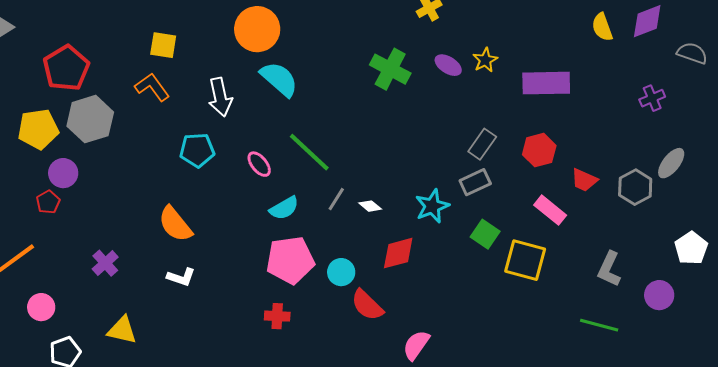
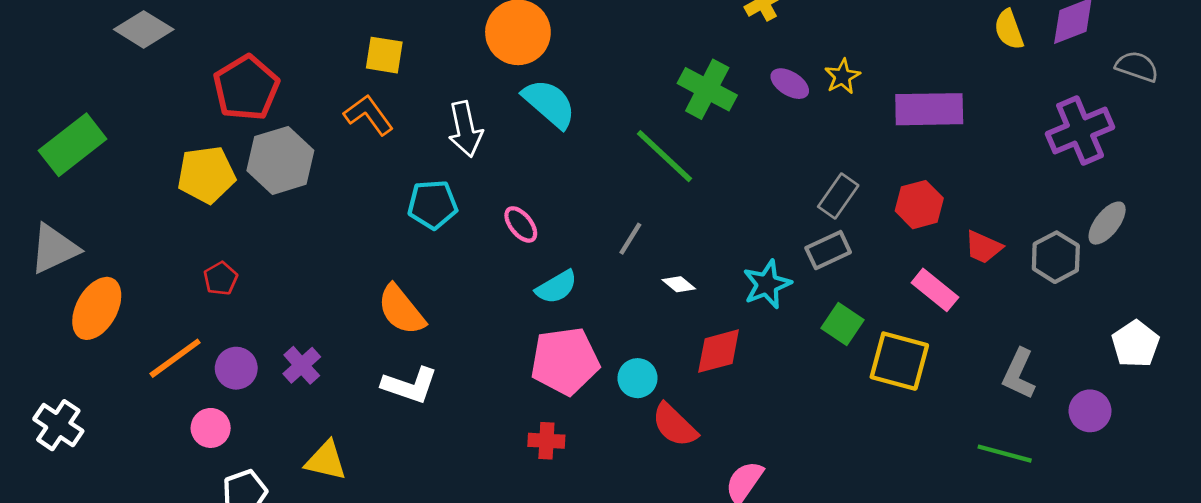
purple cross: (652, 98) -> (1080, 131), size x1.8
green line: (309, 152) -> (665, 156), moved
purple circle: (63, 173) -> (236, 368), moved
gray line: (336, 199) -> (630, 239), moved
white L-shape: (181, 277) -> (410, 385), size x1.4

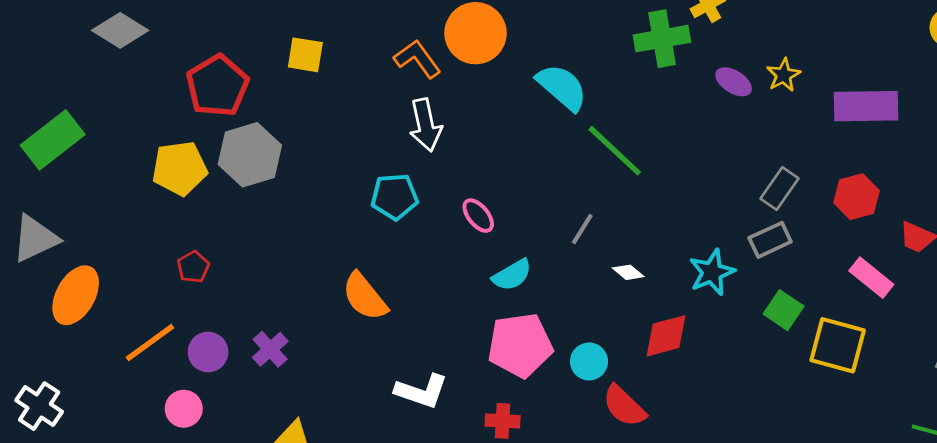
yellow square: (384, 55) -> (305, 55), moved
green cross: (707, 89) -> (662, 39), moved, turned -38
cyan semicircle: (549, 103) -> (562, 87), moved
orange L-shape: (369, 115) -> (417, 59), moved
white L-shape: (410, 385) -> (421, 391), moved

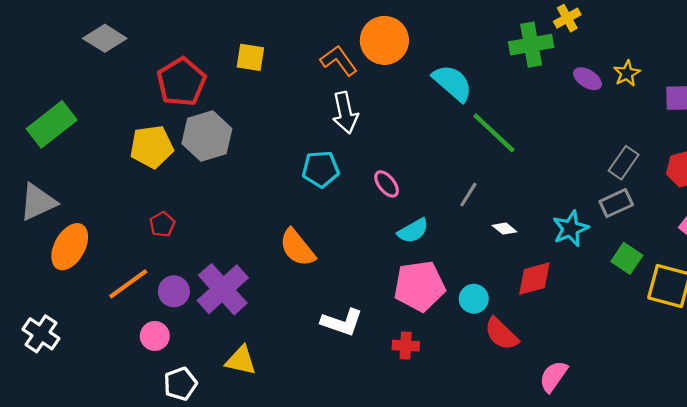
purple cross: (270, 349) -> (223, 289), size x1.8

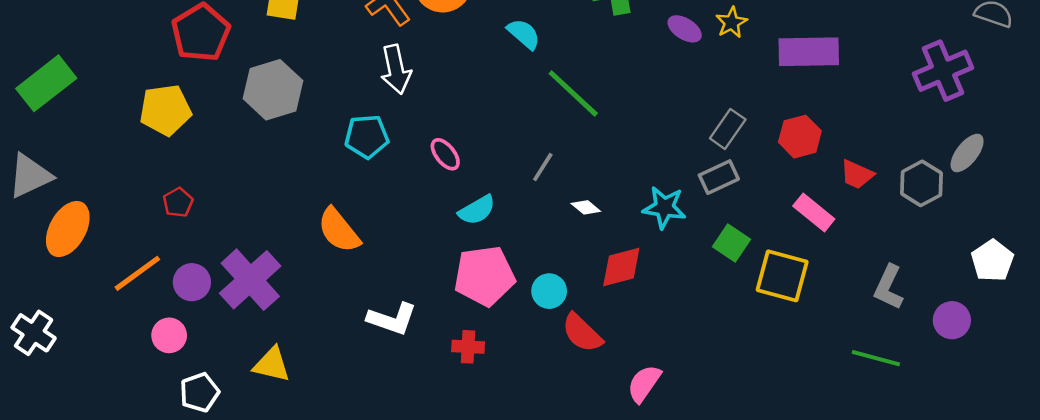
cyan semicircle: (452, 83) -> (524, 34), size x0.7
gray hexagon: (207, 136) -> (273, 90), moved
cyan star: (570, 229) -> (664, 207), turned 30

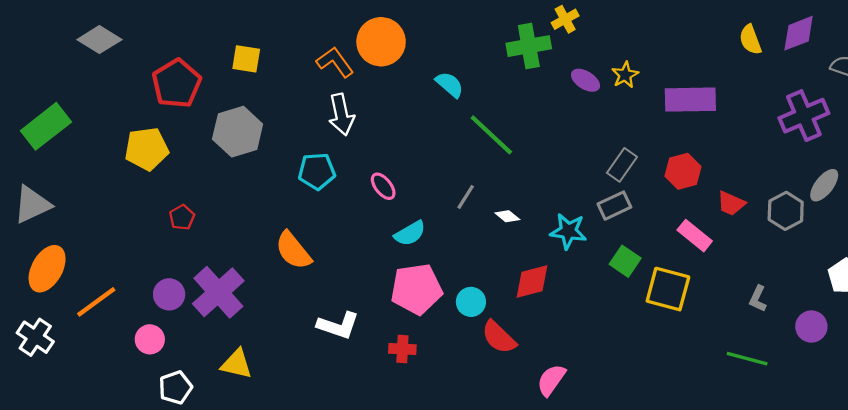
red pentagon: (178, 202) -> (182, 217), moved
white diamond: (586, 207) -> (507, 216), moved
orange ellipse: (68, 229) -> (47, 269), moved
orange line: (137, 273) -> (96, 302), moved
gray L-shape: (889, 287) -> (758, 299), size x0.7

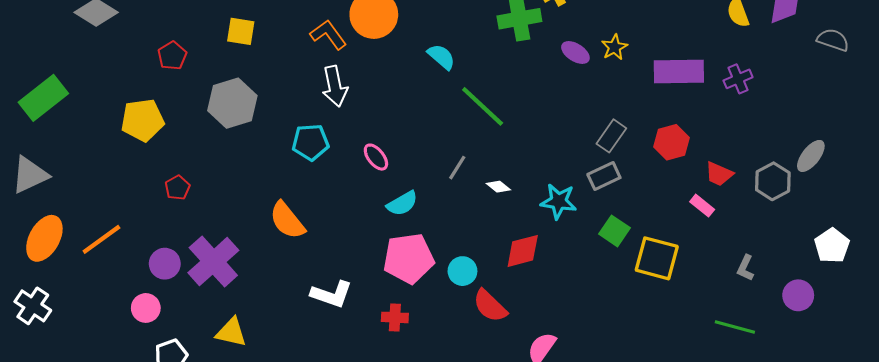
red pentagon: (177, 83) -> (172, 56), size x0.6
purple cross: (804, 116) -> (738, 79), moved, size x0.6
pink rectangle: (695, 236) -> (702, 206), moved, size x0.7
orange line: (96, 302) -> (101, 239), moved

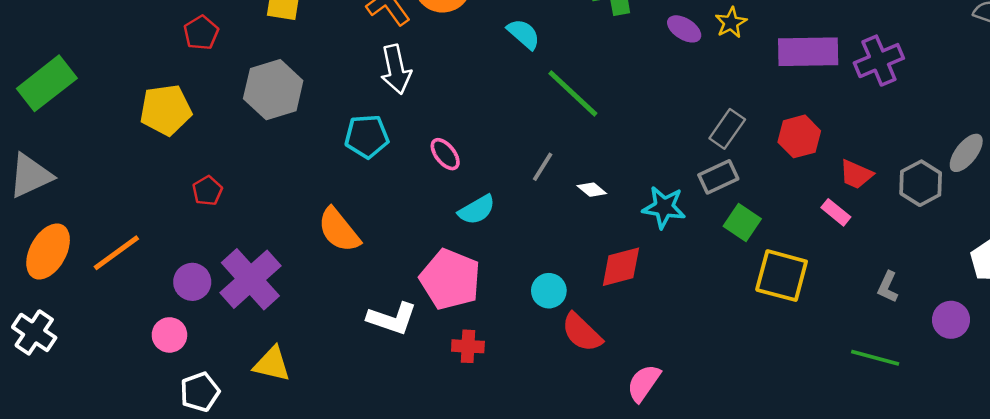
purple cross: (738, 79) -> (879, 61), size x1.4
green square: (615, 231) -> (742, 222), moved
pink pentagon: (409, 258) -> (450, 279), moved, turned 30

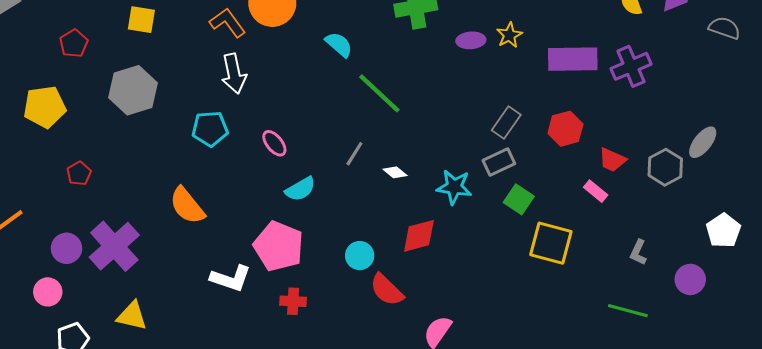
purple ellipse: (684, 29) -> (471, 40), turned -36

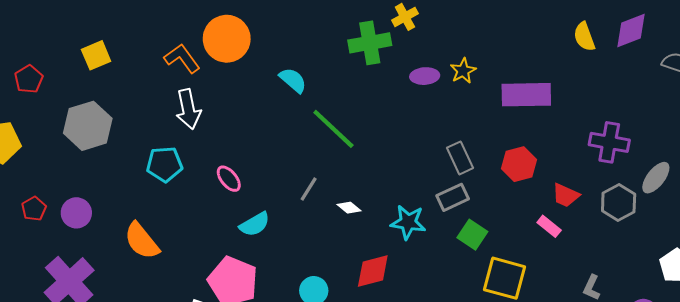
yellow square: (141, 20) -> (96, 55), turned -32
purple cross: (631, 66) -> (609, 142), moved, turned 33
gray rectangle: (506, 122) -> (460, 158), turned -60
purple circle: (66, 248) -> (76, 213), moved

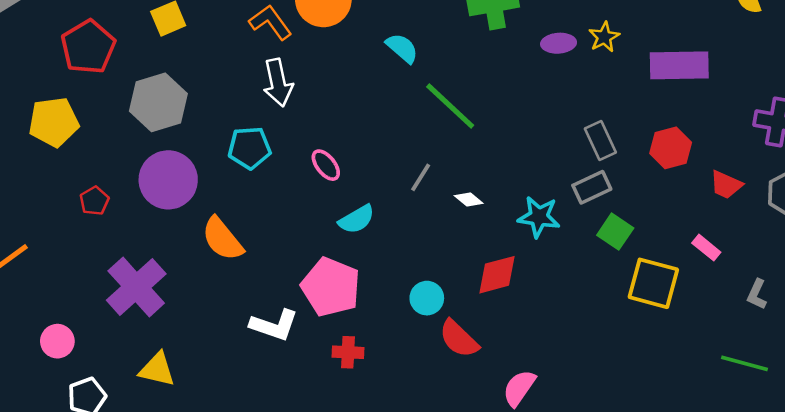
red pentagon: (29, 79) -> (88, 47), size x1.6
purple circle: (76, 213) -> (168, 180), moved, size x1.6
pink rectangle: (549, 226) -> (706, 248), moved

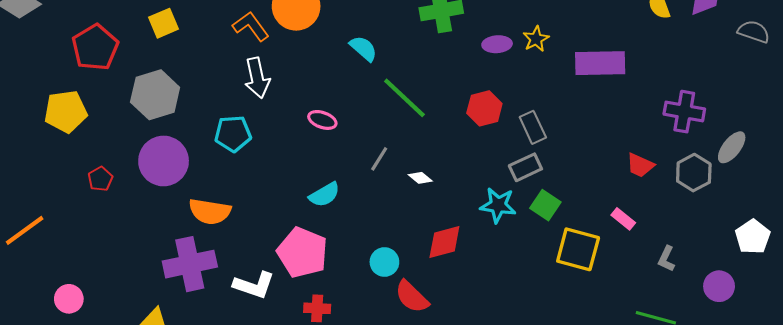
red hexagon: (671, 148) -> (484, 108), moved
pink ellipse: (326, 165) -> (322, 120), moved, turned -32
cyan star: (539, 217) -> (498, 205), moved
orange semicircle: (222, 239) -> (210, 211), turned -42
purple cross: (136, 287) -> (190, 264), moved, turned 30

